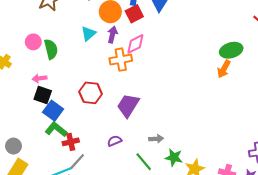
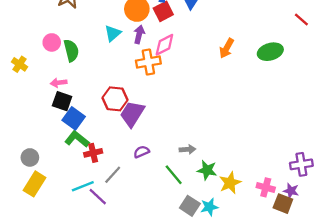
orange arrow: (224, 69) -> (227, 48), moved
purple trapezoid: (128, 105) -> (132, 114), moved
gray line: (77, 162) -> (113, 175), moved

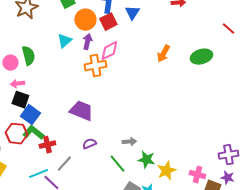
pink circle: (52, 42) -> (10, 63), moved
red hexagon: (115, 99) -> (16, 134), moved
purple trapezoid: (132, 114) -> (81, 111), turned 80
purple star: (291, 191) -> (227, 178), moved

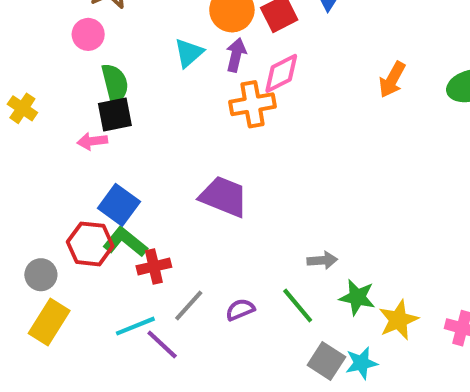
pink circle: (10, 63) -> (88, 34), moved
black square: (20, 100) -> (115, 114), moved, turned -30
purple semicircle: (89, 144) -> (240, 310), moved

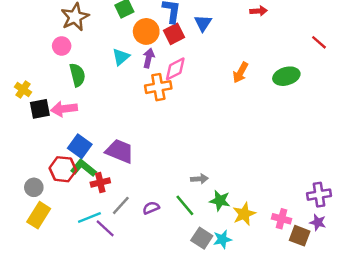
black square: (115, 114) -> (40, 109), moved
pink arrow: (92, 141) -> (64, 109), size x1.5
purple trapezoid: (224, 197) -> (120, 151), moved

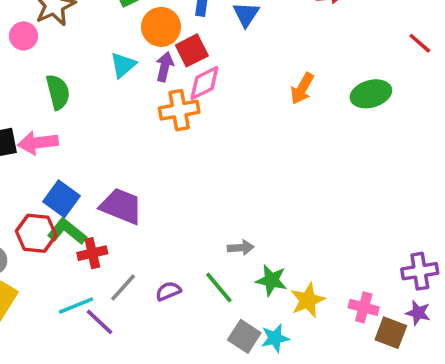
red square: (174, 34) -> (192, 50), moved
pink circle: (62, 46) -> (24, 36), moved

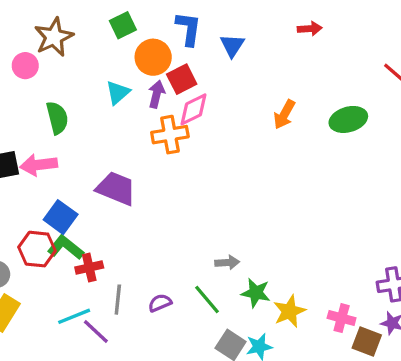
purple trapezoid: (121, 206) -> (116, 188), moved
gray line: (123, 287) -> (118, 300), turned -36

